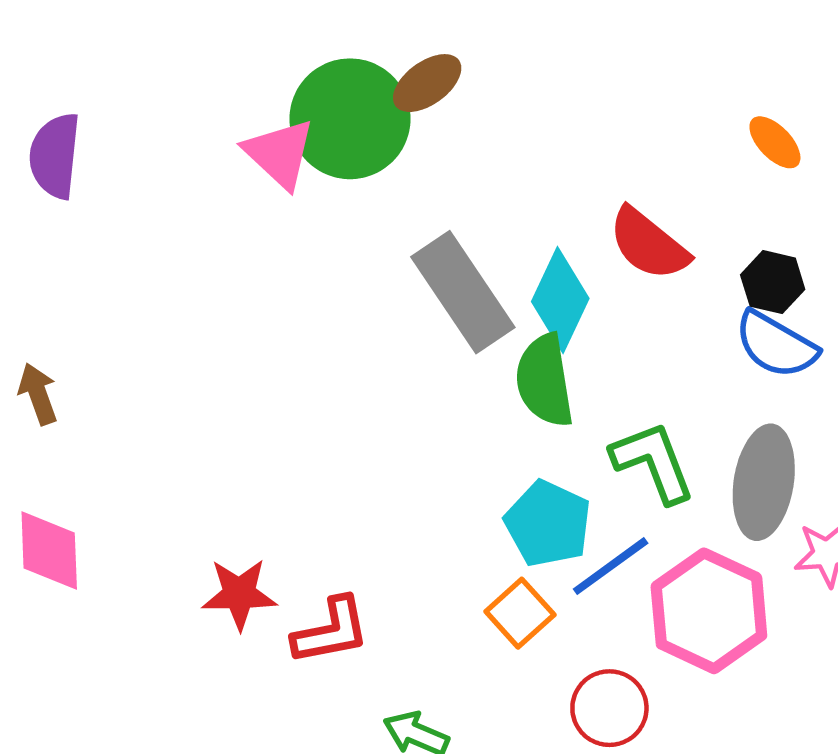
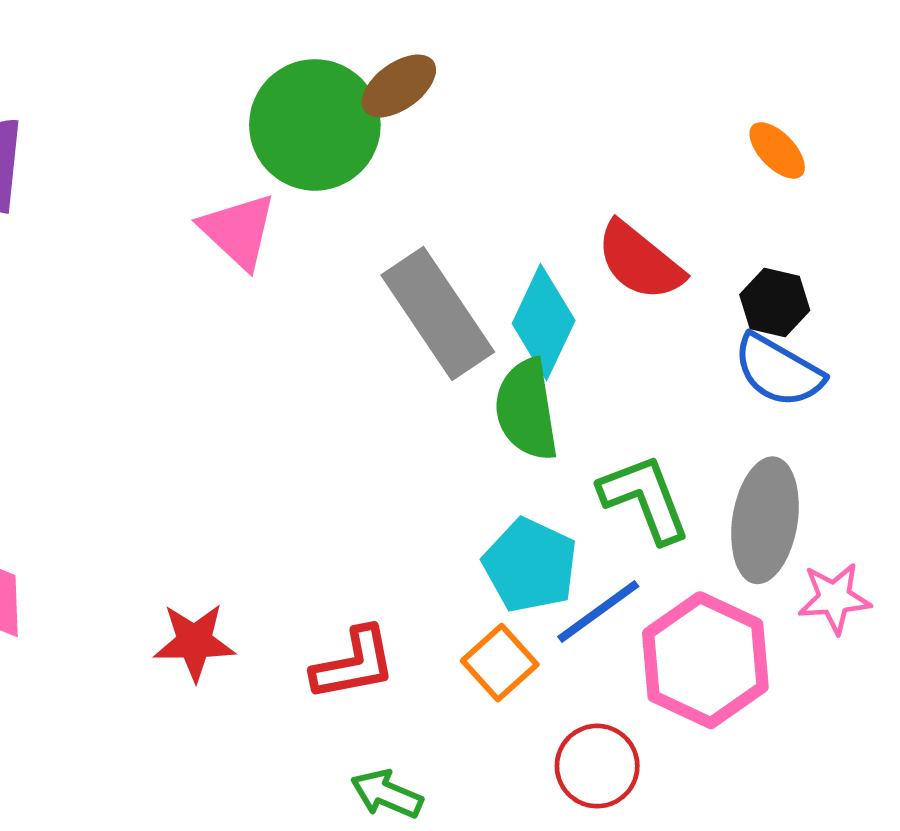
pink triangle: (280, 153) -> (238, 231), moved
red L-shape: (331, 631) -> (354, 664), moved

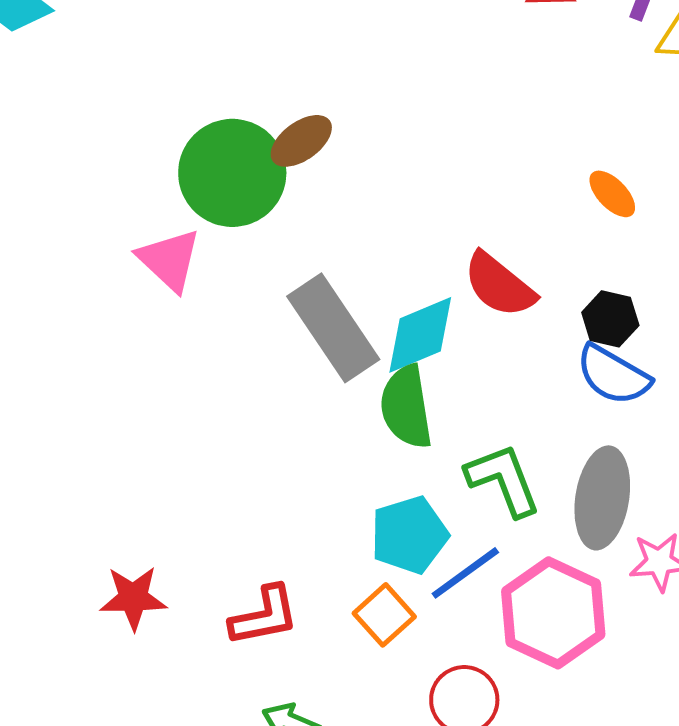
cyan diamond: (544, 322) -> (420, 335), turned 42
cyan pentagon: (530, 565) -> (409, 535), turned 30

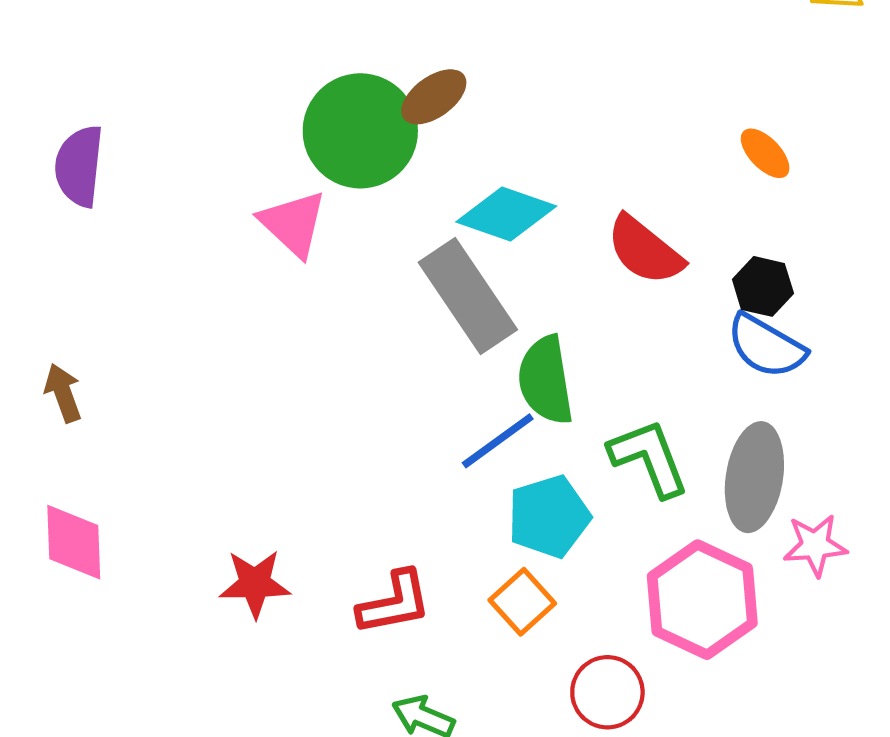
cyan diamond: (420, 335) -> (506, 214), moved, turned 42
blue line: (465, 573) -> (498, 441), moved

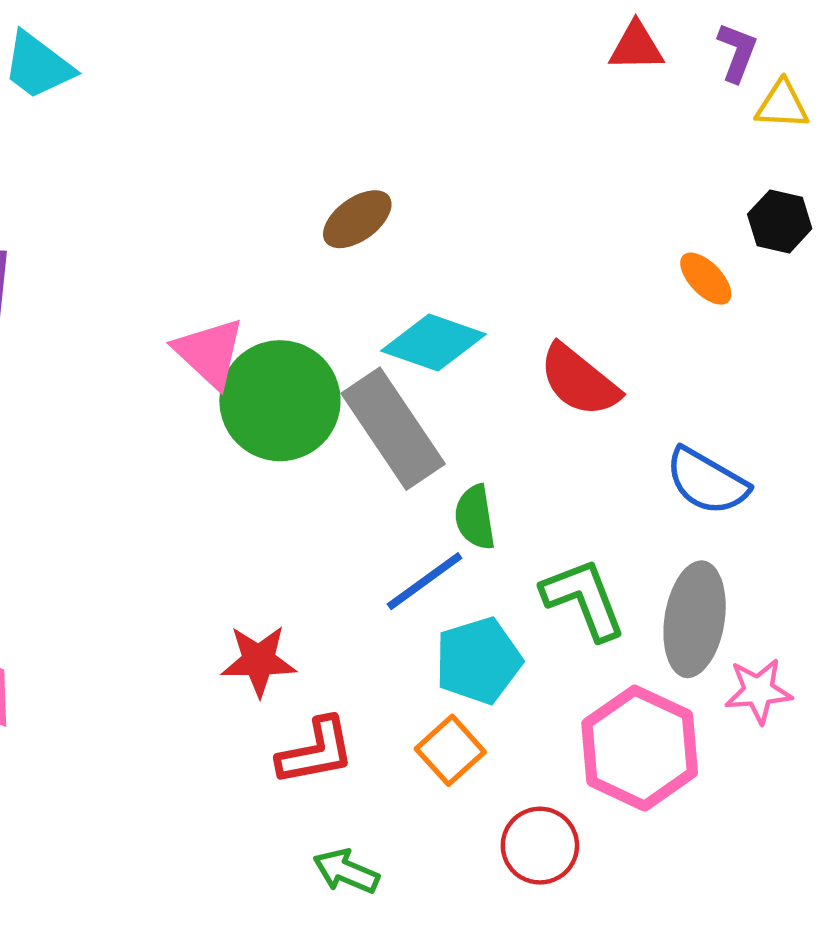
green circle: (360, 131) -> (280, 401), moved
black hexagon: (763, 286) -> (780, 221), moved
green semicircle: (546, 380) -> (475, 517), size x0.7
red star: (255, 584) -> (259, 661), moved

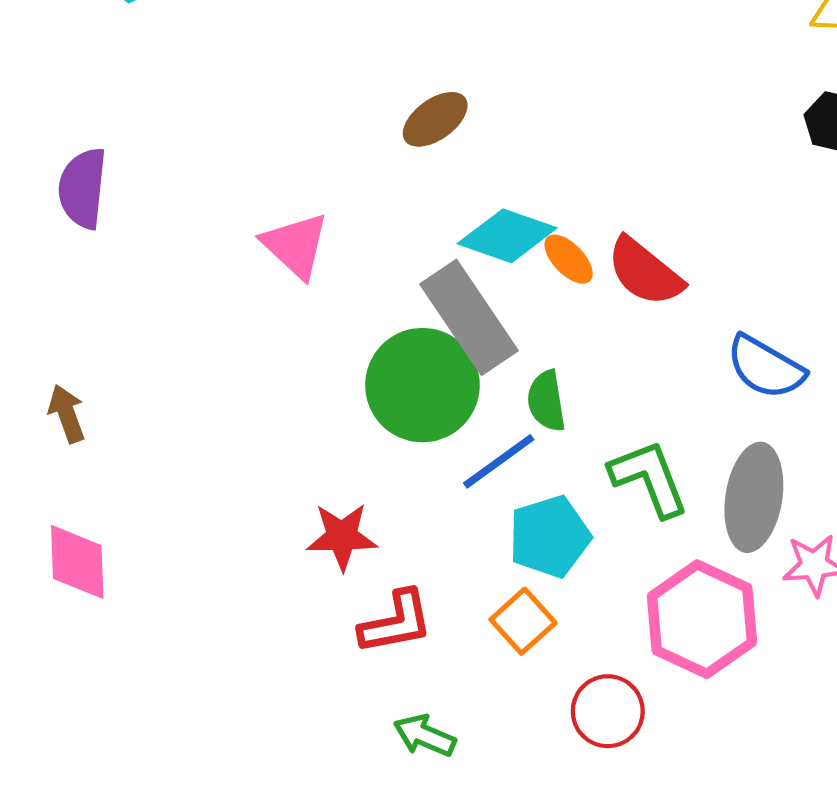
orange ellipse: (706, 279) -> (569, 259), moved
green circle: (280, 401) -> (422, 385), moved

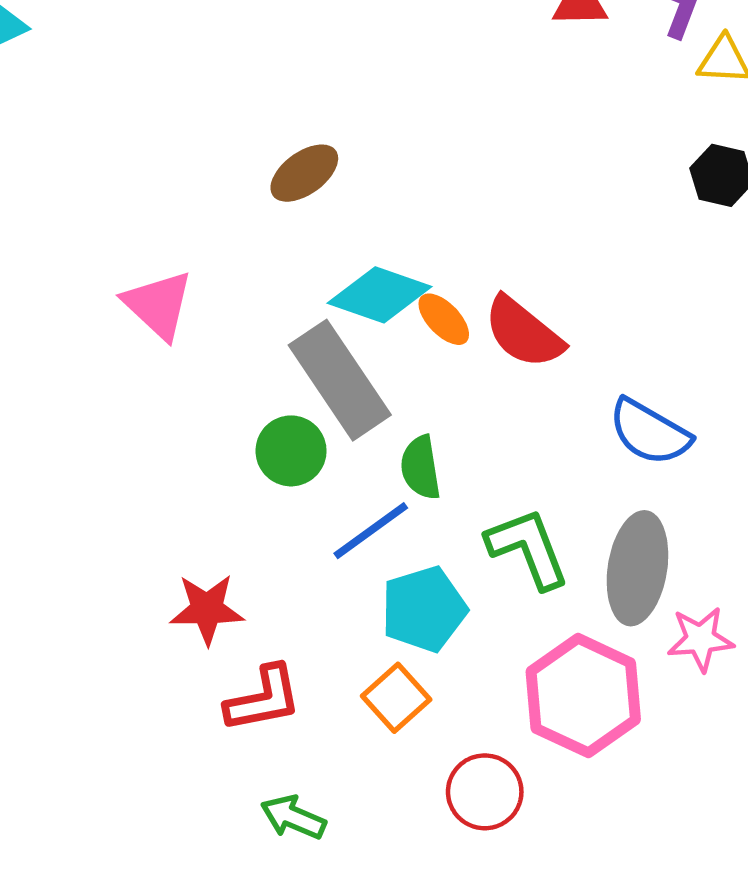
green circle: (422, 385) -> (291, 451), size x0.6

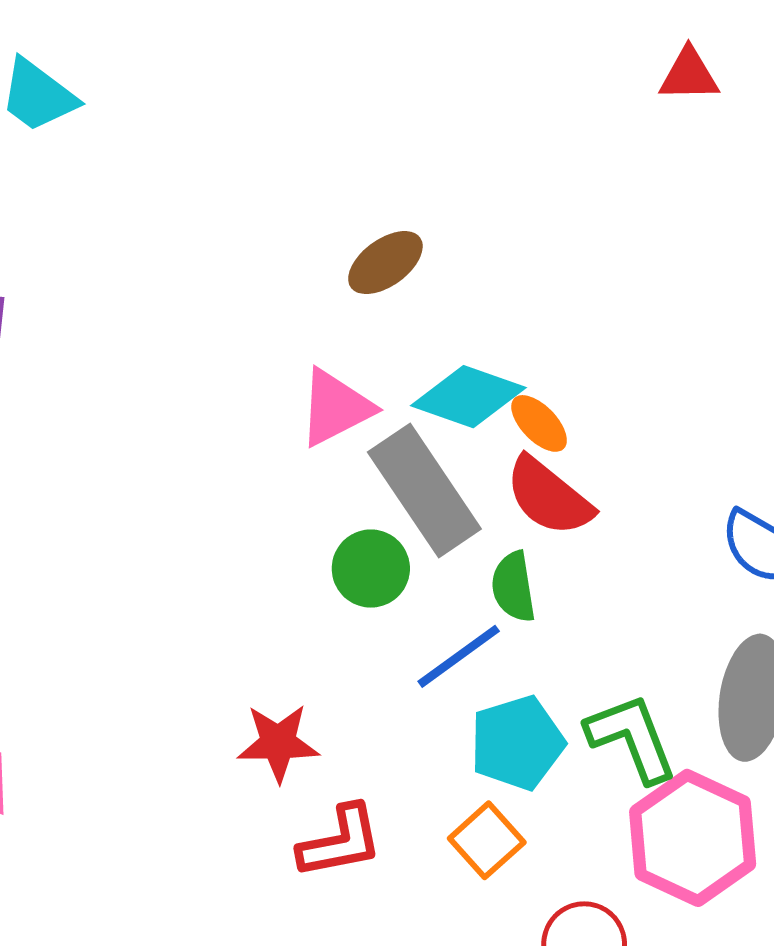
pink triangle: (158, 305) -> (335, 408), moved, turned 50
red semicircle: (523, 332) -> (549, 497), moved
green L-shape: (528, 548) -> (632, 738), moved

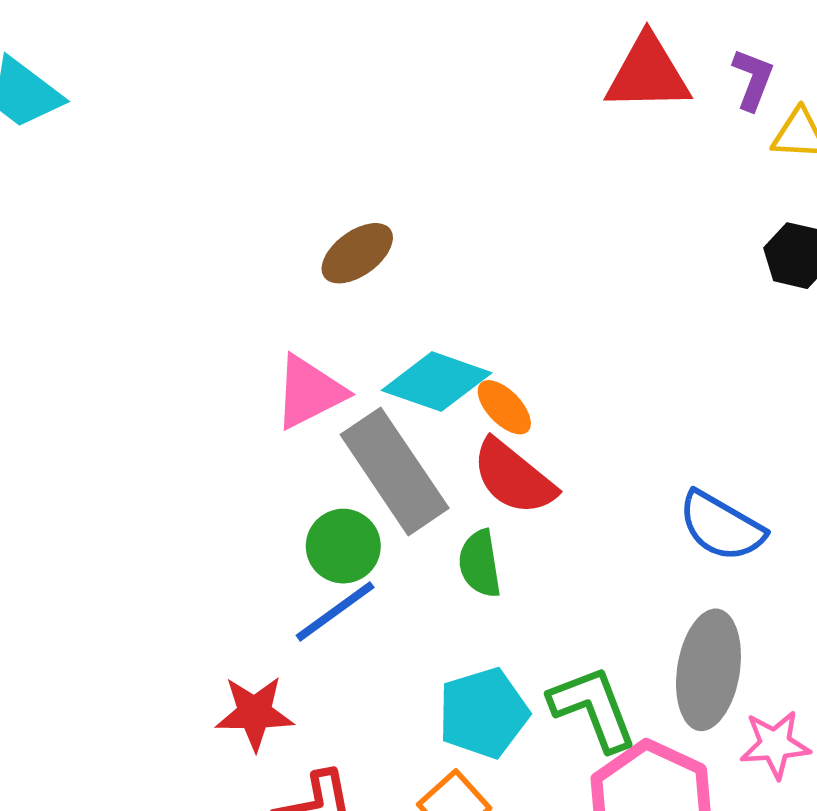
red triangle: (689, 75) -> (648, 74), size x1.5
blue line: (459, 656) -> (335, 611), moved

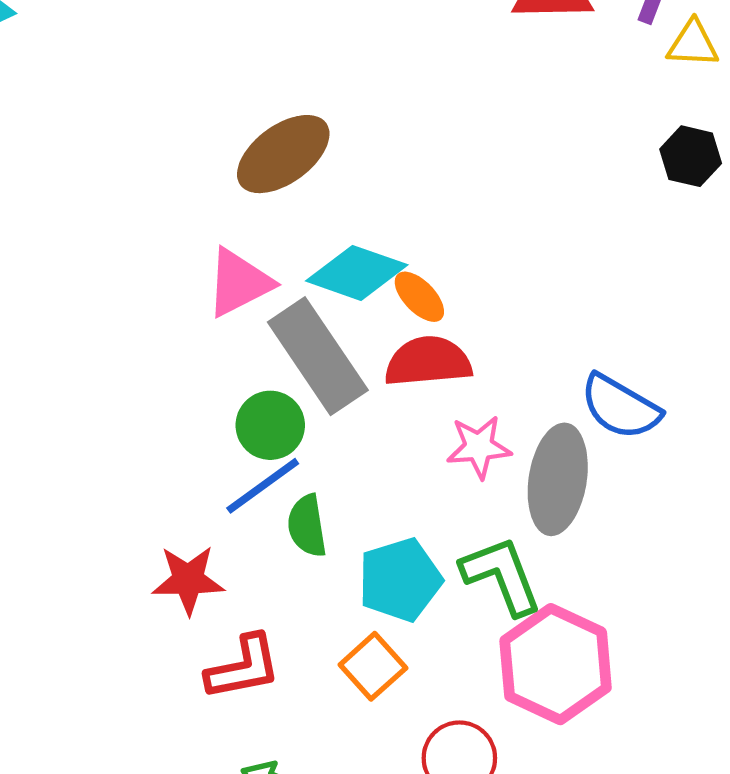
brown ellipse: (357, 253) -> (283, 154), size x1.4
red semicircle: (514, 477) -> (428, 362), turned 136
green semicircle: (480, 564) -> (307, 526), moved
gray ellipse: (708, 670) -> (558, 479), moved
pink star: (775, 744) -> (479, 447), moved

